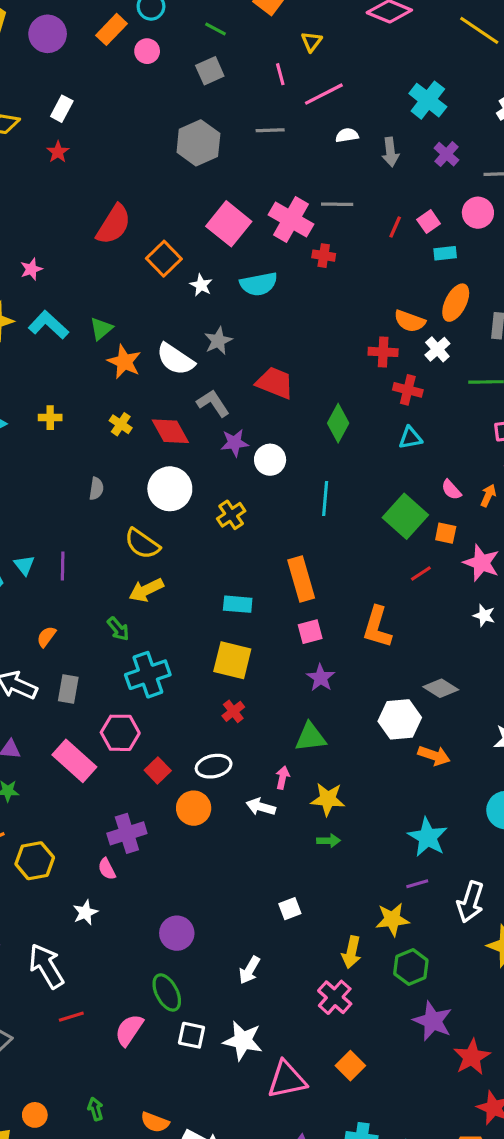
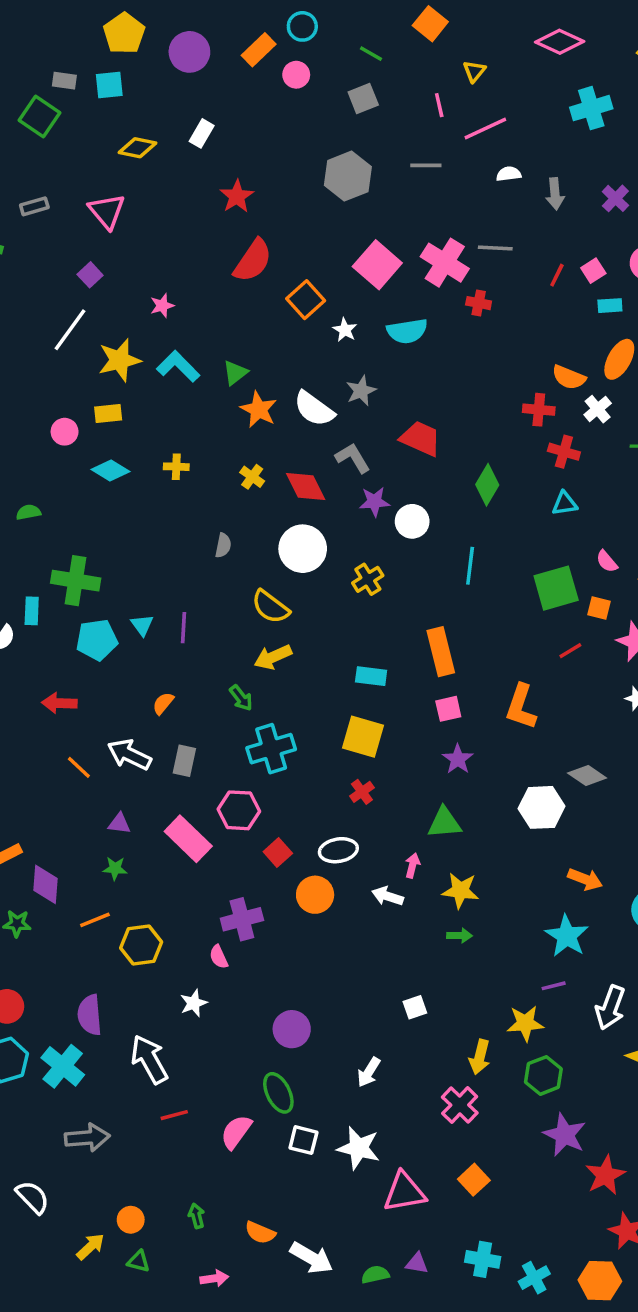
cyan cross: (428, 100) -> (591, 108), moved, turned 33
red star: (58, 152) -> (237, 196), moved, size x1.4
green square: (405, 516) -> (556, 588), turned 30
orange arrow: (434, 756) -> (585, 879), moved

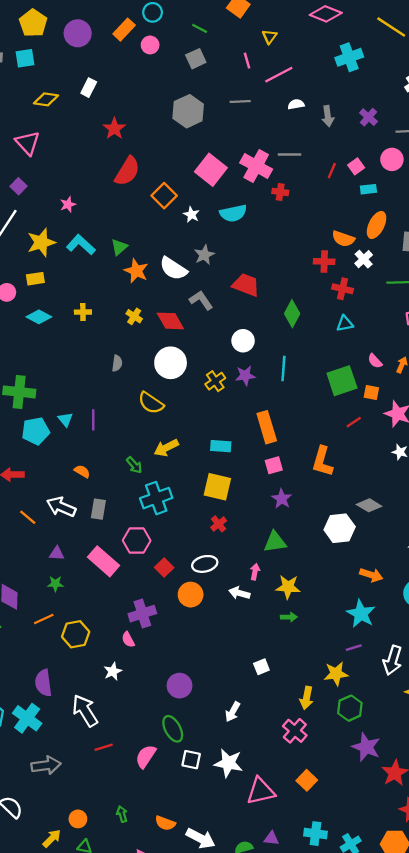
purple star: (374, 502) -> (245, 376), moved
yellow arrow: (273, 657) -> (166, 448), moved
orange semicircle: (163, 703) -> (82, 471), turned 84

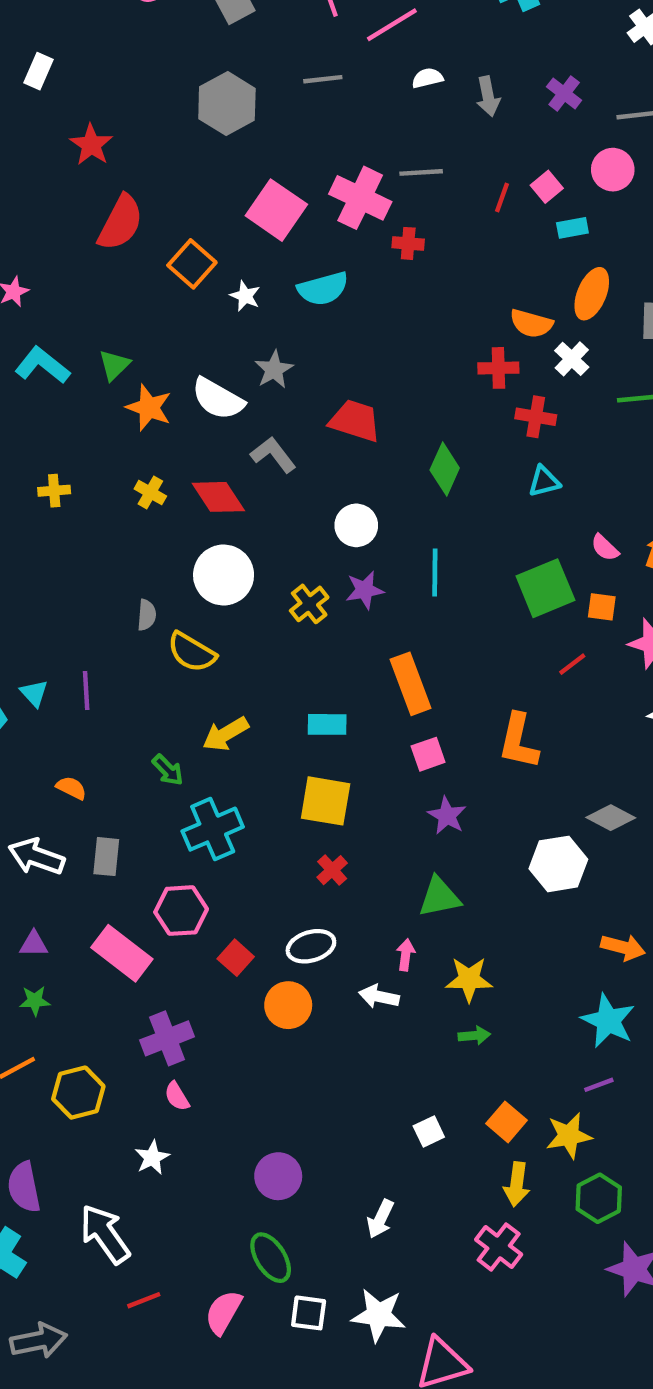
gray semicircle: (117, 363) -> (147, 615), moved
purple cross: (142, 614) -> (167, 1038), moved
orange square: (307, 780) -> (506, 1122), moved

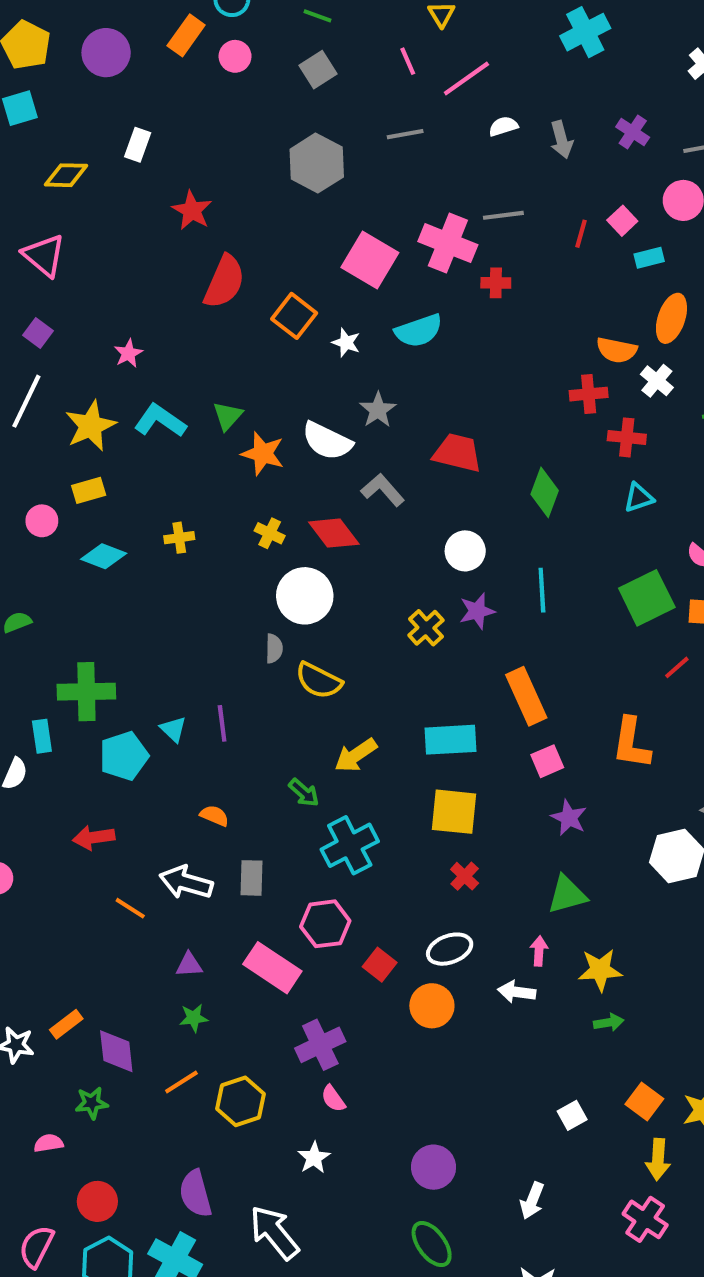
white circle: (224, 575) -> (305, 596), moved
cyan rectangle: (327, 724) -> (451, 740), size x1.4

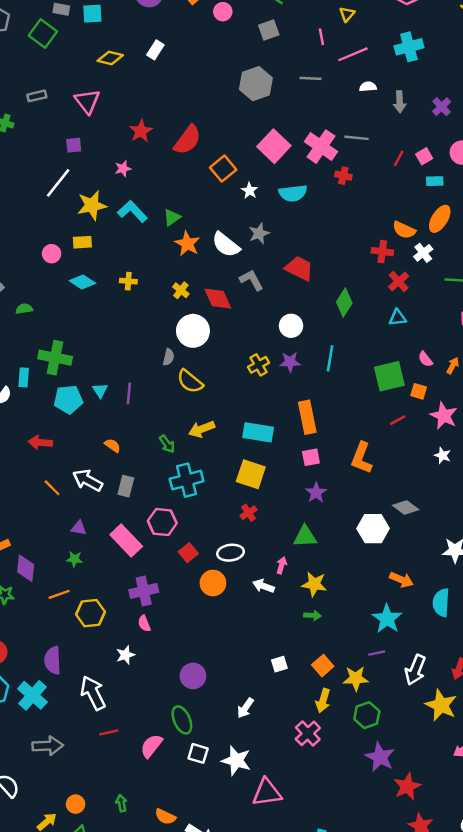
cyan cross: (585, 32) -> (409, 47), moved
red star: (192, 210) -> (141, 131), moved
purple square: (38, 333) -> (74, 145), turned 35
red cross: (627, 437) -> (399, 282), turned 30

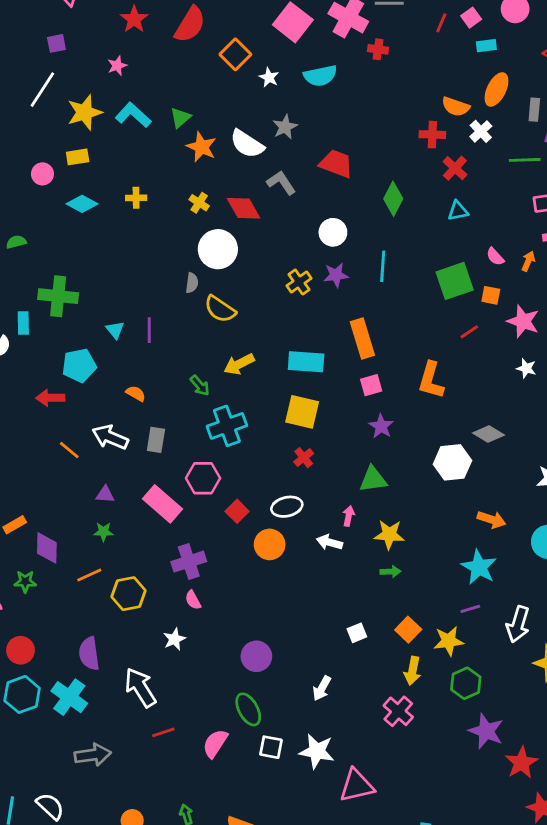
cyan pentagon: (68, 399) -> (79, 365), moved

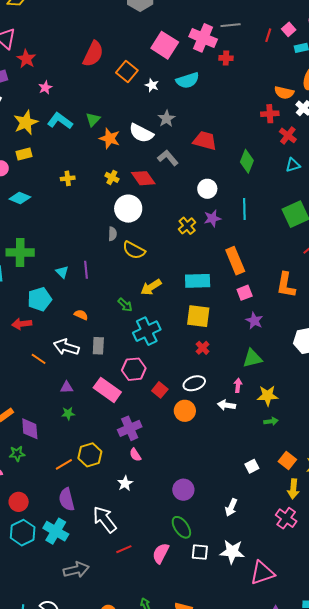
red star: (134, 19) -> (26, 59), moved
cyan diamond: (82, 204) -> (20, 198), moved
orange line: (89, 575) -> (64, 464), moved

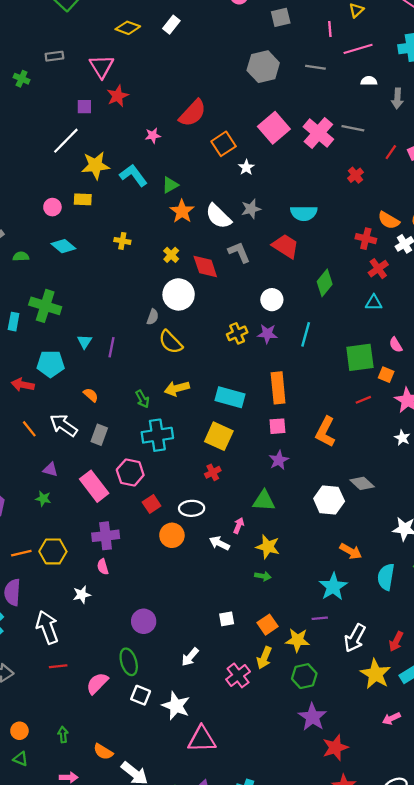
red cross: (226, 58) -> (356, 175), moved, turned 32
cyan semicircle: (188, 80) -> (304, 213), moved
pink star: (45, 88) -> (153, 135), moved
pink cross: (286, 518) -> (238, 675), moved

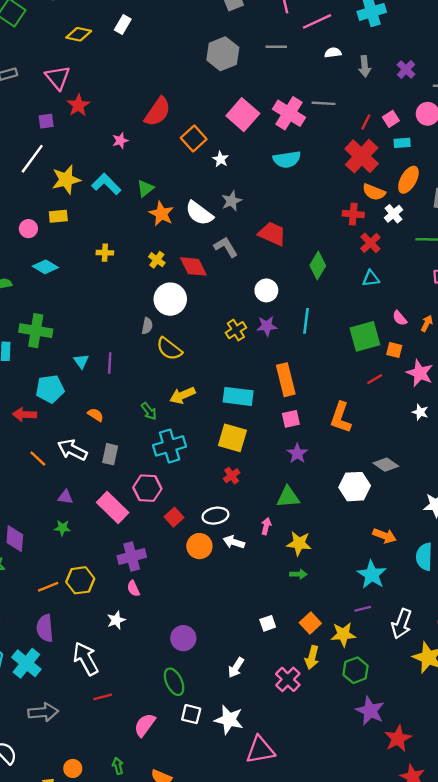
red cross: (356, 175) -> (362, 156), moved, size x2.0
cyan semicircle: (304, 213) -> (287, 159), moved
white arrow: (219, 543) -> (234, 542), moved
pink semicircle: (97, 683) -> (145, 725), moved

